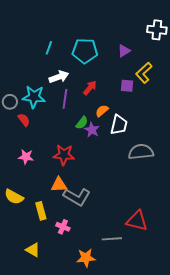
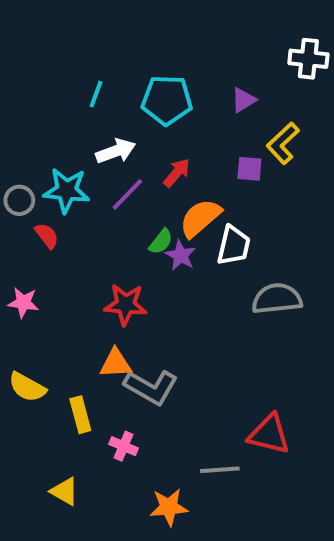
purple line: (65, 99) -> (127, 194), turned 36
orange semicircle: (102, 111) -> (200, 218), size x1.6
pink star: (26, 157) -> (23, 303), moved

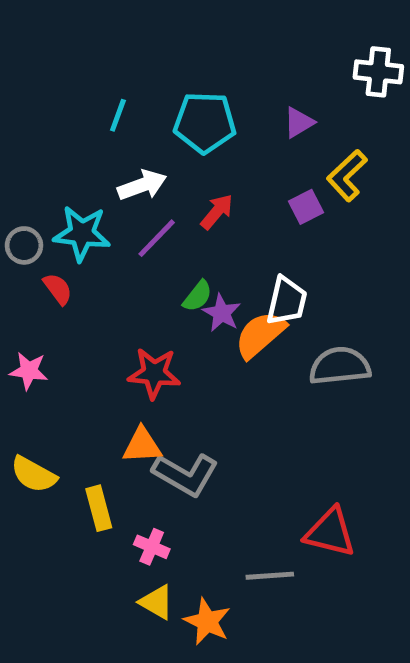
purple square: (249, 169) -> (306, 207), turned -32
orange semicircle: (200, 218) -> (260, 335), moved
yellow triangle: (65, 491) -> (157, 602), moved
orange star: (169, 507) -> (207, 621), turned 30

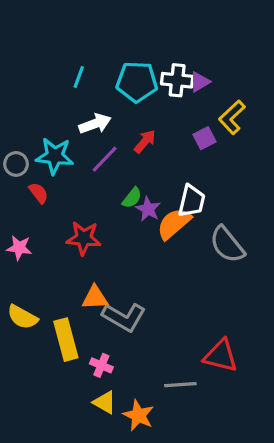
white cross: (378, 72) -> (177, 80), moved
gray semicircle: (340, 366) -> (227, 245), turned -123
red star: (154, 373) -> (84, 238), moved
yellow rectangle: (99, 508) -> (66, 340), size x1.4

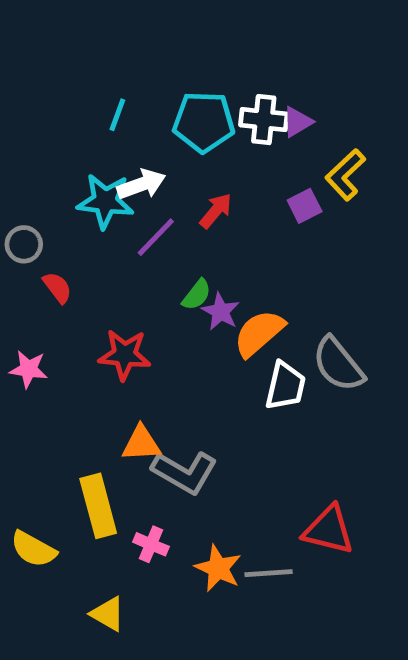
cyan star: (55, 156) -> (105, 201), moved
white trapezoid: (192, 201) -> (285, 386), moved
yellow semicircle: (22, 317) -> (33, 549), moved
yellow triangle: (105, 402) -> (108, 614), moved
orange star: (138, 415) -> (218, 568), moved

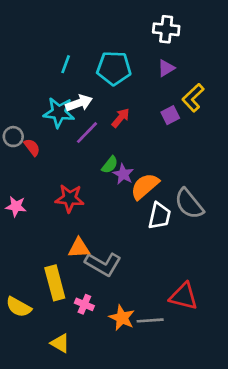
white cross: (264, 120) -> (166, 29), moved
red semicircle: (57, 288) -> (32, 147), moved

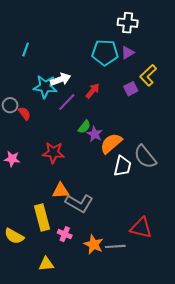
cyan line: (66, 64) -> (26, 50), moved
cyan pentagon: (114, 68) -> (105, 53), moved
yellow triangle: (60, 343) -> (46, 264), turned -35

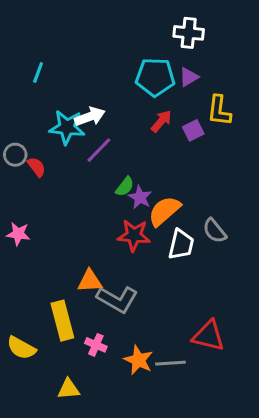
yellow L-shape: (148, 75) -> (219, 111), turned -40
red arrow: (93, 91) -> (161, 121), moved
red star: (53, 153) -> (134, 235), moved
gray semicircle: (145, 157) -> (215, 231), size x0.7

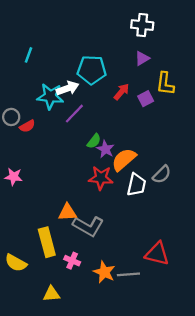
cyan pentagon: (155, 77) -> (92, 70), moved
red semicircle: (37, 167) -> (27, 126), turned 98
gray semicircle: (215, 231) -> (162, 174), turned -96

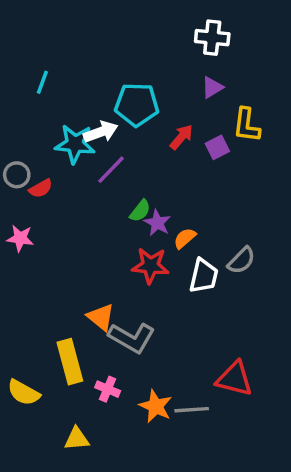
orange semicircle: (124, 159) -> (185, 238), size x0.6
pink star: (14, 177) -> (20, 238), moved
orange triangle: (68, 212) -> (101, 317), turned 42

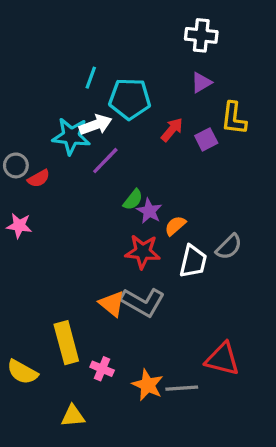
cyan line: (42, 82) -> (91, 78), moved
orange triangle: (101, 317) -> (112, 304), moved
gray L-shape: (132, 338) -> (143, 302), moved

